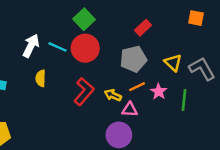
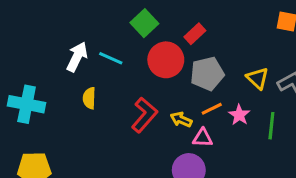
red rectangle: (143, 28) -> (195, 34), moved
red circle: (85, 48) -> (166, 60), moved

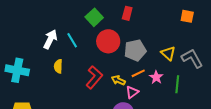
red rectangle: (195, 34) -> (127, 13), moved, turned -32
cyan line: (111, 58) -> (72, 40), turned 35
pink triangle: (203, 138) -> (132, 92), turned -40

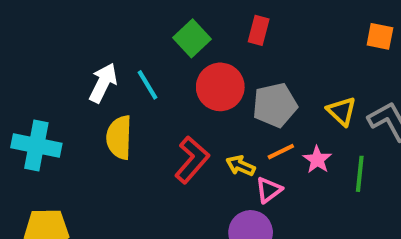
yellow semicircle: (58, 66) -> (119, 137), size x1.5

